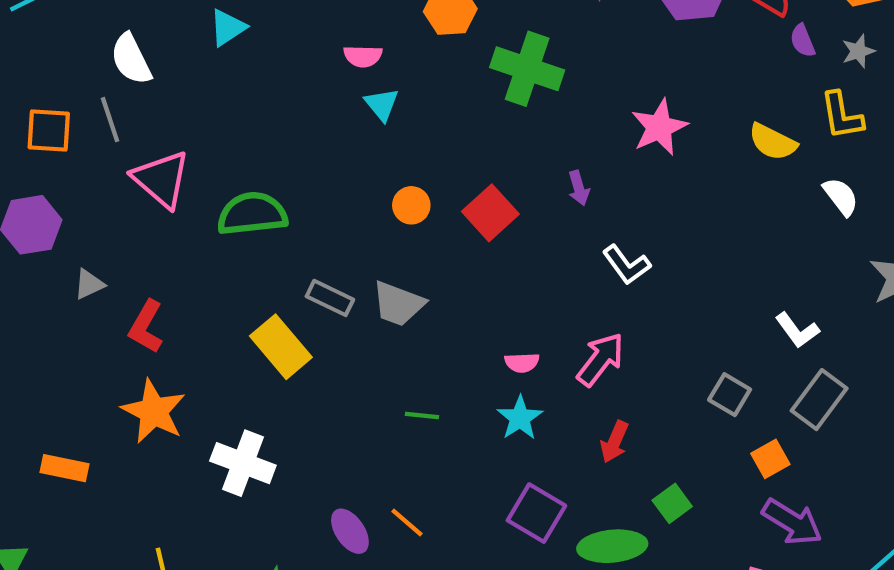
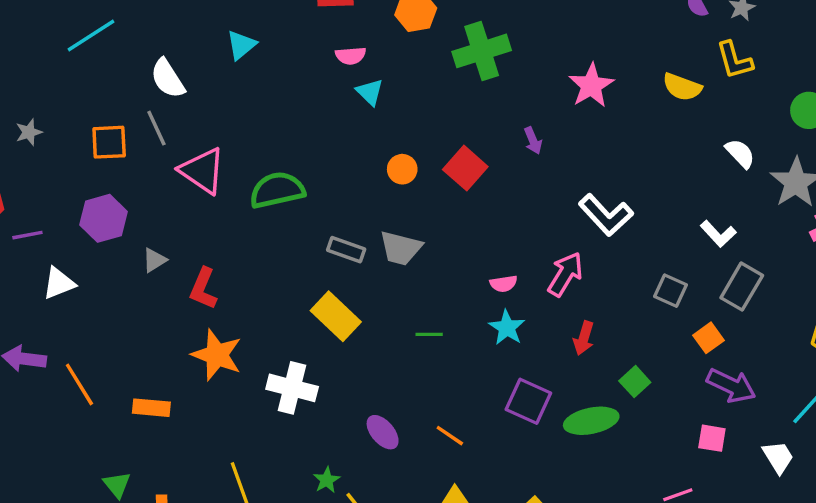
green cross: (527, 69) -> (482, 51), turned -30
white semicircle: (841, 197) -> (740, 153), moved
white L-shape: (626, 265) -> (606, 215), moved, size x1.4
yellow rectangle: (281, 347) -> (336, 316), moved
orange line: (407, 522) -> (450, 436), moved

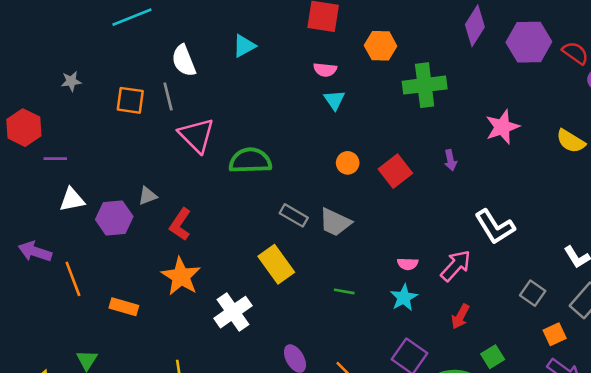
purple hexagon: (104, 218) -> (114, 218), moved
white cross: (292, 388) -> (233, 312), turned 30

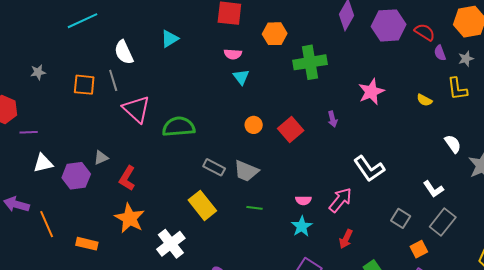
yellow semicircle: (571, 141) -> (424, 100), size x0.7
green line: (344, 291) -> (254, 208), moved

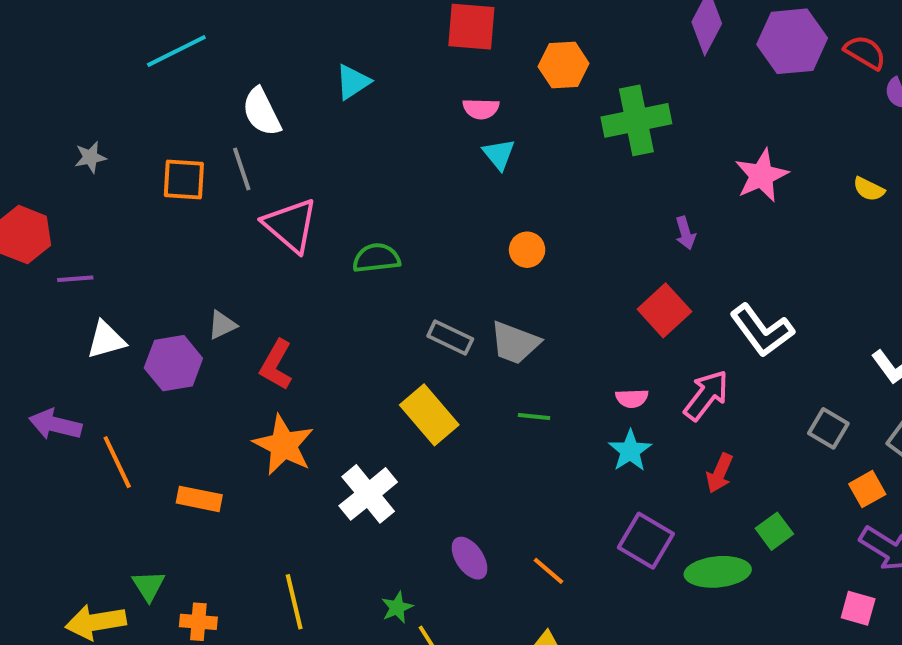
green semicircle: (179, 127) -> (376, 258), size x0.7
red square: (291, 130) -> (664, 310), moved

